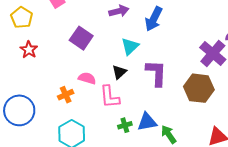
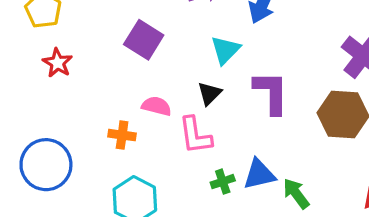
orange cross: (66, 95) -> (122, 135), turned 35

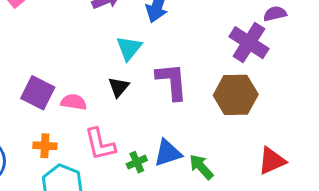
purple square: (144, 40) -> (38, 93), moved
orange cross: (122, 135) -> (45, 146), moved
pink L-shape: (195, 135) -> (100, 144), moved

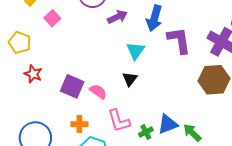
purple L-shape: (172, 81) -> (179, 40), moved
pink semicircle: (74, 102) -> (98, 92), turned 30

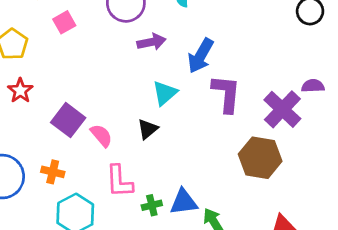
orange cross: (79, 124) -> (53, 172), moved

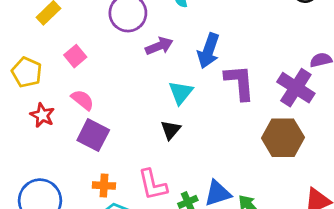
pink square: (64, 22) -> (75, 56), moved
pink semicircle: (101, 135) -> (83, 100), moved
orange cross: (53, 172) -> (104, 186), moved

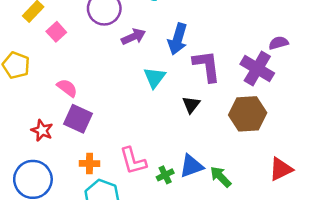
pink square: (75, 56) -> (56, 32), moved
red star: (42, 115) -> (42, 130), moved
black triangle: (171, 130) -> (191, 105), moved

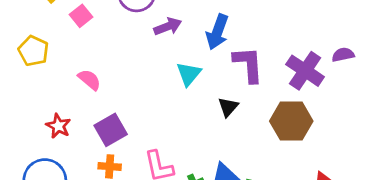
purple semicircle: (279, 43) -> (343, 55), moved
purple square: (78, 119) -> (111, 130), moved, turned 32

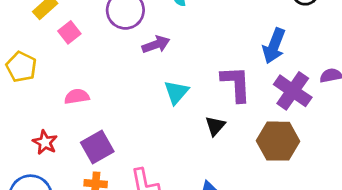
blue arrow: (217, 32) -> (274, 46), moved
pink semicircle: (89, 80) -> (77, 97), turned -50

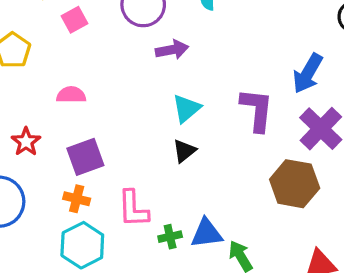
black triangle: (215, 126) -> (184, 151), moved

